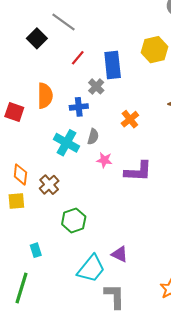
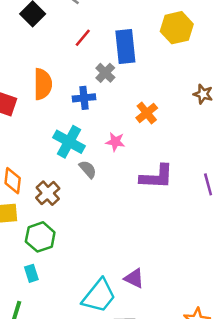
gray semicircle: (93, 137) -> (88, 169), moved, turned -56
pink star: (104, 160) -> (115, 142), moved
green hexagon: (74, 220) -> (40, 237), moved

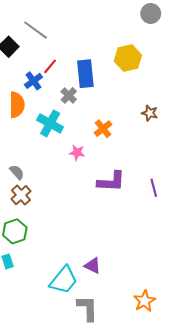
blue cross: (84, 98) -> (33, 81), moved, turned -30
cyan cross: (69, 142) -> (50, 123), moved
gray semicircle: (88, 169) -> (17, 172), moved

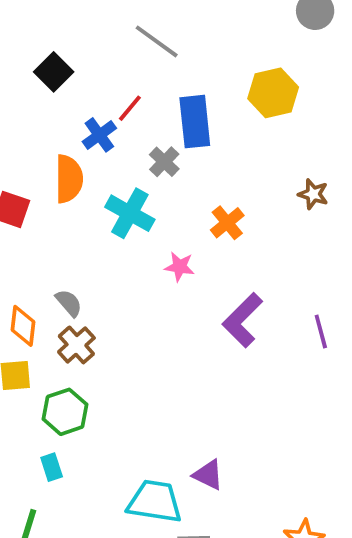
gray line: (36, 30) -> (157, 41), moved
purple L-shape: (111, 182) -> (243, 320), turned 132
cyan trapezoid: (64, 280) -> (155, 502), turned -120

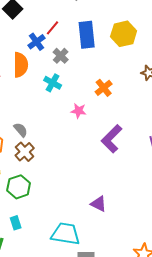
yellow hexagon: (273, 93) -> (124, 34), moved
gray cross: (164, 162) -> (61, 56), moved
cyan cross: (130, 213) -> (53, 83), size x0.7
cyan rectangle: (52, 467) -> (16, 223), moved
purple triangle: (208, 475) -> (99, 204), moved

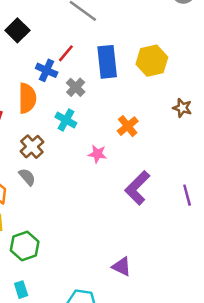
blue cross: (37, 42) -> (47, 70), turned -30
brown cross: (25, 152) -> (32, 147), moved

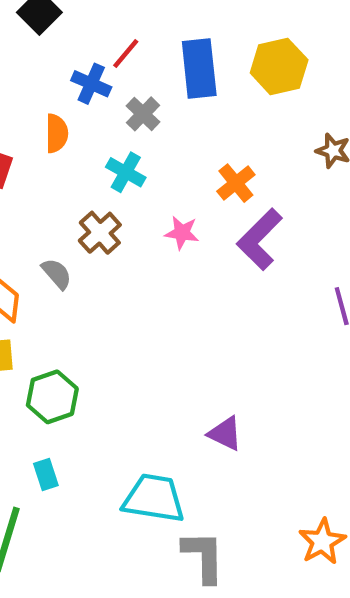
orange semicircle: (27, 98) -> (57, 133), size x0.7
brown cross: (32, 147) -> (100, 233), moved
purple L-shape: (137, 188) -> (260, 239), moved

